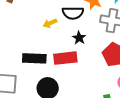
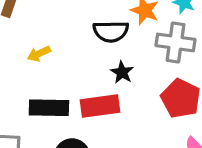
yellow arrow: (50, 23) -> (39, 54), moved

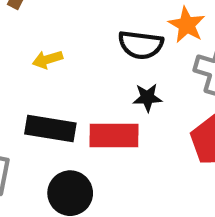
black star: (122, 72) -> (147, 98), turned 30

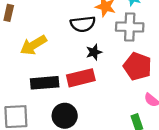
yellow arrow: (47, 59) -> (33, 45), size x1.6

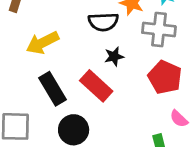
red rectangle: (81, 78) -> (96, 86), turned 52
black rectangle: (45, 83) -> (53, 89), turned 60

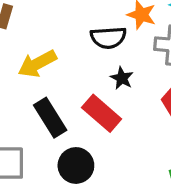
black star: (114, 56) -> (122, 78), turned -30

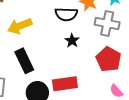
red rectangle: (102, 113) -> (65, 84), moved, turned -55

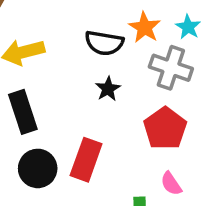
red rectangle: (65, 84) -> (86, 160), turned -70

